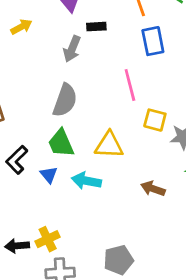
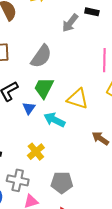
gray semicircle: (65, 100) -> (41, 56), moved
green trapezoid: (61, 143) -> (44, 88), turned 35
yellow cross: (48, 239) -> (36, 152), moved, turned -30

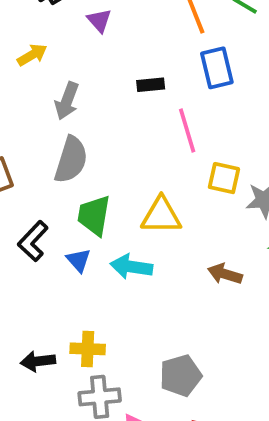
black rectangle: (92, 12) -> (151, 85), moved
gray arrow: (70, 23) -> (67, 101), moved
yellow cross: (36, 152) -> (88, 349), moved, turned -30

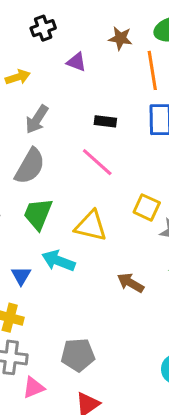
purple triangle: (99, 20) -> (76, 62), turned -40
pink line: (187, 130) -> (97, 162), moved, turned -44
blue triangle: (78, 260) -> (21, 276), moved

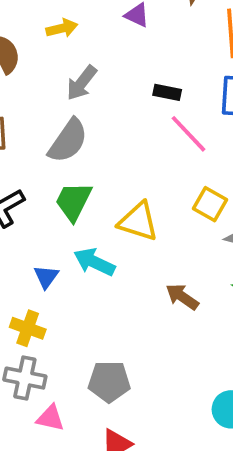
pink line: (97, 162) -> (189, 134), moved
pink triangle: (33, 388) -> (50, 418), turned 30

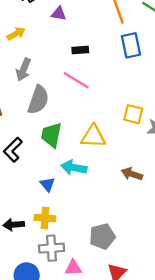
gray arrow: (82, 83) -> (23, 70), moved
black rectangle: (167, 92) -> (80, 50), moved
pink line: (189, 134) -> (76, 80), moved

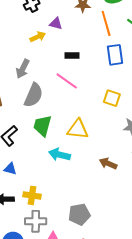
yellow arrow: (16, 34) -> (38, 37), moved
yellow square: (133, 114) -> (112, 98), moved
blue triangle: (47, 184) -> (10, 169), moved, turned -40

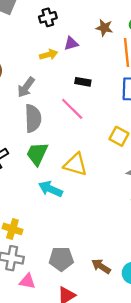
purple triangle: (56, 24) -> (71, 43), turned -40
gray semicircle: (34, 95) -> (33, 118), turned -35
brown arrow: (108, 163) -> (101, 266), moved

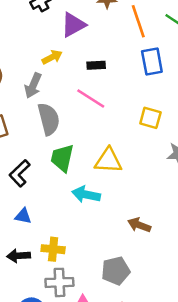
purple triangle: (71, 43) -> (73, 25), size x1.5
yellow arrow: (49, 55) -> (52, 57), moved
brown arrow: (101, 266) -> (139, 225), moved

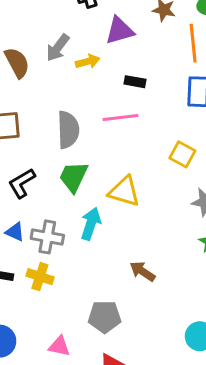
gray arrow: (33, 85) -> (58, 48), moved
pink line: (91, 99) -> (120, 118), turned -52
cyan arrow: (86, 194) -> (91, 224), turned 84
gray cross: (59, 282) -> (47, 237), moved

